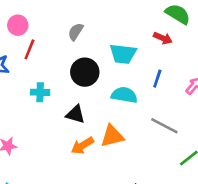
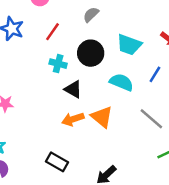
red line: (29, 49) -> (52, 32), moved
cyan cross: (40, 92) -> (58, 64), moved
orange triangle: (112, 136) -> (102, 117), turned 40

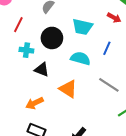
orange arrow: (73, 119) -> (35, 103), moved

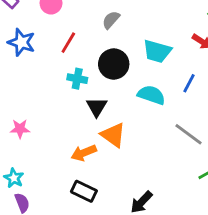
black triangle: (42, 70) -> (97, 107), turned 35
orange triangle: (68, 89) -> (113, 135), moved

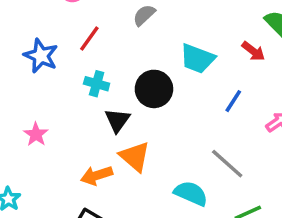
blue star: (21, 42) -> (41, 56), moved
black circle: (114, 64) -> (154, 89), moved
cyan semicircle: (151, 95) -> (191, 193), moved
pink star: (20, 129) -> (36, 134), moved, turned 30

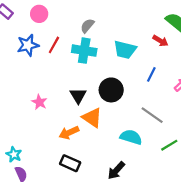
blue star: (41, 56) -> (28, 45), moved, turned -30
cyan cross: (97, 84) -> (84, 51), moved, size x1.5
black circle: (154, 89) -> (111, 90), moved
pink star: (36, 134) -> (39, 102), moved

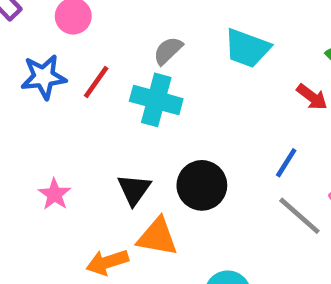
cyan trapezoid: (125, 50) -> (247, 48), moved
gray line: (152, 115) -> (299, 216), moved
orange triangle: (92, 118) -> (157, 237), turned -30

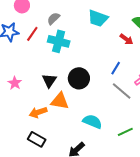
gray semicircle: (168, 51) -> (53, 19), moved

